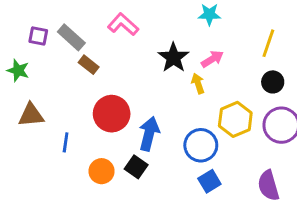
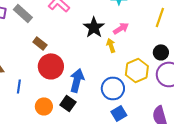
brown rectangle: (89, 65) -> (40, 43), moved
black circle: (273, 82) -> (161, 52), moved

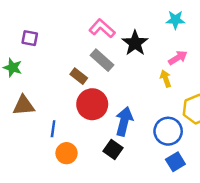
gray rectangle: (23, 13) -> (102, 60), moved
black star: (94, 27) -> (135, 43), moved
orange circle: (44, 106) -> (66, 153), moved

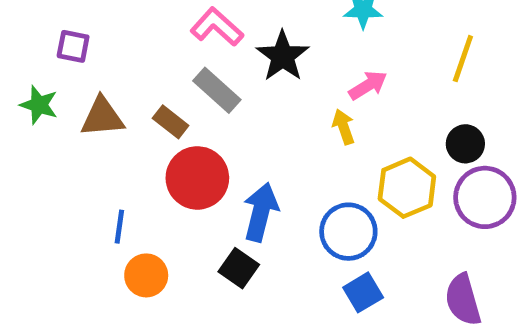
brown triangle: (24, 105) -> (102, 117), moved

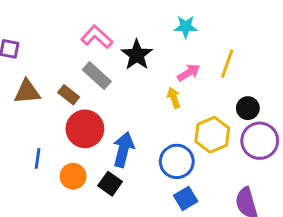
yellow line: (463, 59) -> (227, 64), moved
orange circle: (146, 275) -> (73, 176), moved

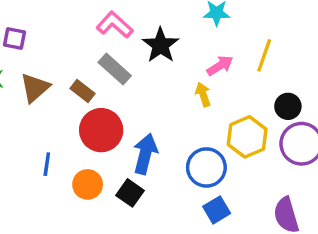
brown triangle: (27, 92) -> (35, 88), turned -36

